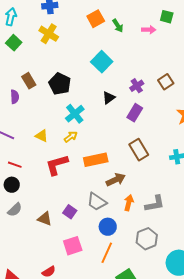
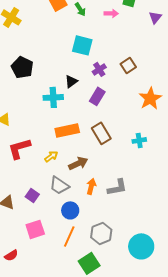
cyan square: (102, 62) -> (82, 45), moved, turned -30
cyan cross: (75, 114) -> (53, 97), moved, turned 36
yellow arrow: (71, 137) -> (51, 156), moved
orange rectangle: (96, 160) -> (67, 130), moved
gray hexagon: (147, 239) -> (101, 233), moved

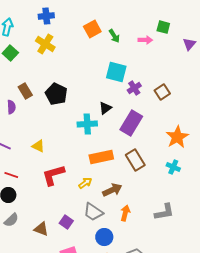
purple cross: (99, 69) -> (134, 88), moved
purple rectangle: (97, 96) -> (131, 123), size x1.4
orange star: (150, 98) -> (177, 137), moved
cyan cross: (139, 140) -> (173, 167), turned 32
gray L-shape: (117, 187) -> (164, 212), moved

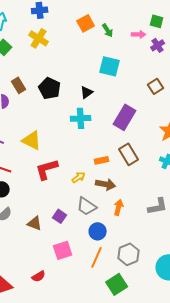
purple cross: (134, 88) -> (158, 45), moved
black triangle: (105, 108) -> (87, 92), moved
yellow triangle: (38, 146) -> (32, 140), size x1.5
orange rectangle: (101, 157) -> (102, 160), moved, size x0.6
brown arrow: (112, 190) -> (106, 184), turned 36

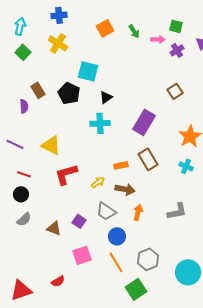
green arrow: (108, 30) -> (134, 31), moved
cyan square: (110, 66) -> (88, 71), moved
orange line: (97, 257) -> (116, 262), turned -55

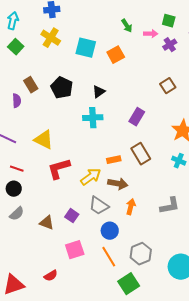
orange square: (105, 28) -> (116, 55), moved
cyan square: (88, 71) -> (86, 48), moved
purple rectangle: (144, 122) -> (137, 117), size x0.7
yellow arrow: (98, 182) -> (91, 177), size x1.5

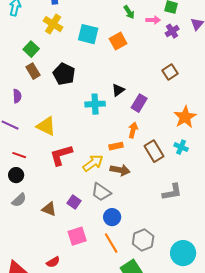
green square: (16, 47) -> (31, 49), moved
black triangle: (99, 92) -> (118, 90), moved
purple semicircle: (17, 101) -> (17, 96), moved
brown rectangle: (141, 154) -> (154, 151), moved
orange arrow: (131, 207) -> (133, 130), moved

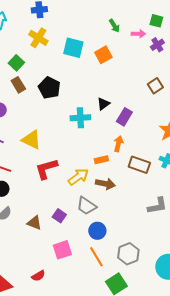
brown rectangle: (154, 151) -> (139, 165), turned -40

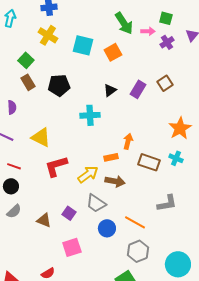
green arrow: (114, 26) -> (124, 23), size x1.6
black pentagon: (49, 88) -> (59, 85), turned -30
black triangle: (103, 104) -> (110, 90), moved
purple rectangle: (124, 117) -> (138, 89), moved
orange line: (96, 257) -> (135, 222), moved, turned -30

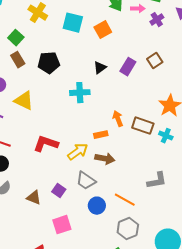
yellow triangle: (41, 137) -> (24, 101), moved
orange arrow: (128, 141) -> (118, 119), turned -35
brown rectangle: (149, 162) -> (143, 126), moved
red L-shape: (56, 166) -> (46, 144), turned 35

